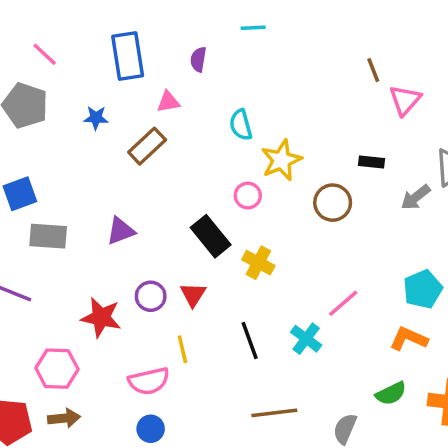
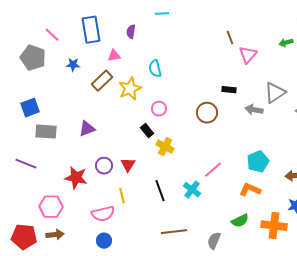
pink line: (45, 54) -> (52, 35), moved
yellow star: (281, 160) -> (130, 89), moved
gray arrow: (416, 197) -> (254, 110), turned 48
black rectangle: (211, 236) -> (147, 131), moved, size x0.6

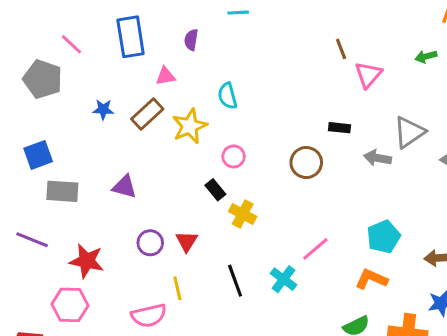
blue star: (73, 65) -> (103, 109), moved
purple triangle: (87, 129) -> (124, 187), turned 36
red star: (76, 178) -> (87, 261), moved

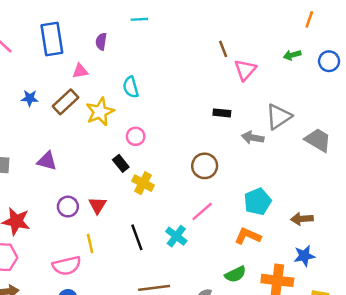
brown circle: (306, 163) -> (205, 166), moved

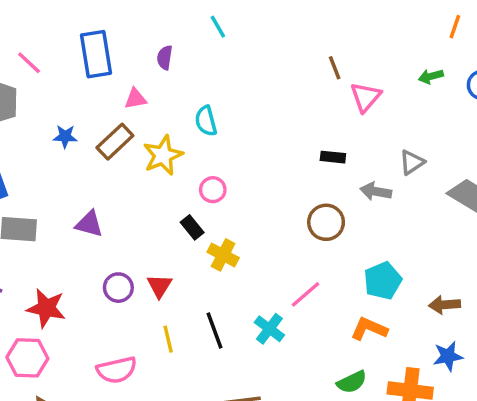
cyan line: (139, 19) -> (218, 27), turned 63
gray triangle: (279, 117) -> (412, 162), size x0.7
brown circle: (205, 166) -> (326, 222), moved
yellow line: (90, 243) -> (168, 339), moved

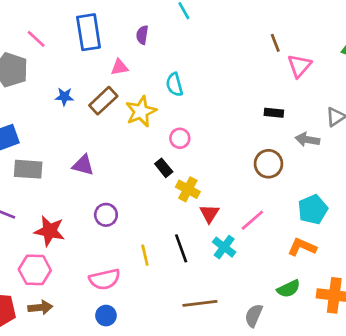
red triangle: (160, 286) -> (209, 213), moved

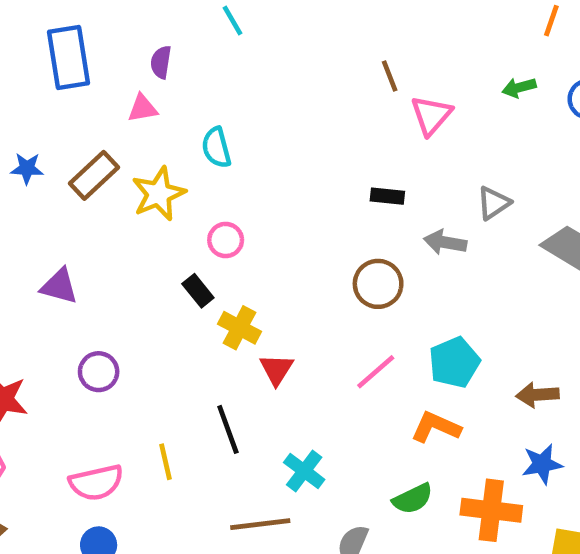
pink triangle: (119, 67) -> (142, 108), moved
pink line: (252, 220) -> (376, 372), moved
cyan cross: (224, 247) -> (304, 471), moved
yellow line: (145, 255) -> (166, 462), moved

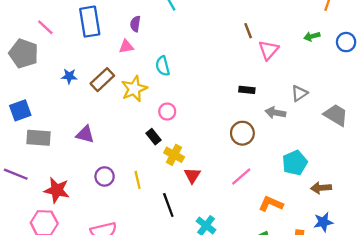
cyan pentagon: (454, 362) -> (295, 163), moved
yellow line: (166, 462) -> (138, 180), moved

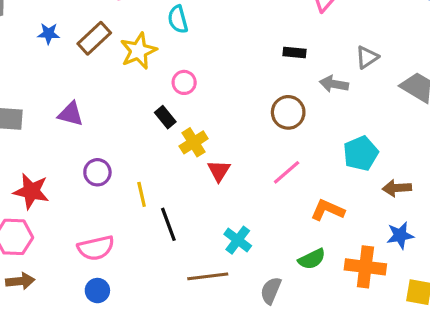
yellow cross: (174, 155) -> (194, 142), turned 30
yellow line: (138, 180) -> (142, 194), moved
black line: (168, 205) -> (168, 224), moved

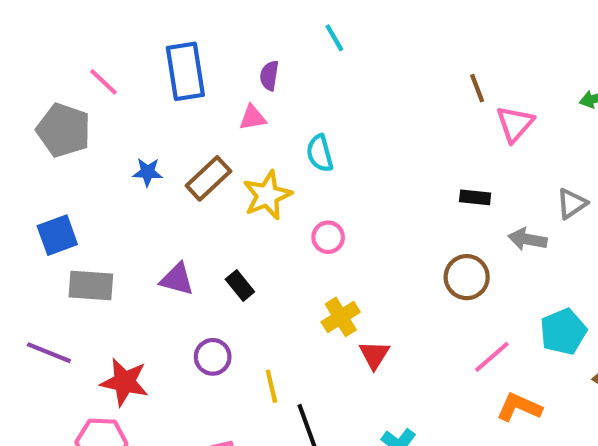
black rectangle: (165, 117) -> (240, 285), moved
pink line: (287, 172) -> (492, 357), moved

